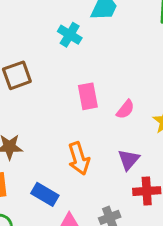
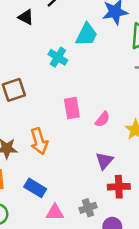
orange arrow: (79, 158) -> (39, 141), moved

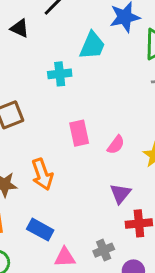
cyan cross: (58, 57) -> (60, 74), turned -36

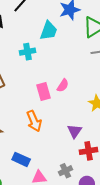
pink semicircle: (116, 145) -> (63, 85), moved
orange arrow: (42, 174) -> (34, 121), moved

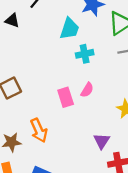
cyan cross: (27, 52) -> (85, 54), moved
orange arrow: (34, 121) -> (39, 130), moved

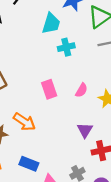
pink semicircle: (87, 90) -> (81, 90), moved
orange arrow: (39, 130) -> (24, 122), turned -30

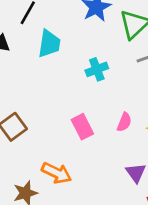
cyan trapezoid: (51, 23) -> (49, 44), moved

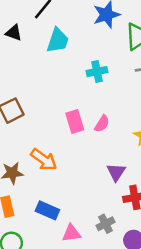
pink semicircle: (124, 122) -> (102, 124), moved

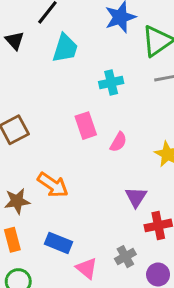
black triangle: (14, 33) -> (15, 41), turned 30
pink rectangle: (75, 122) -> (86, 126), moved
pink triangle: (71, 233) -> (87, 268), turned 48

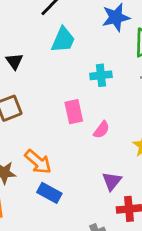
black triangle: (15, 41) -> (14, 61), moved
blue rectangle: (59, 243) -> (49, 193), moved

